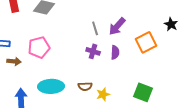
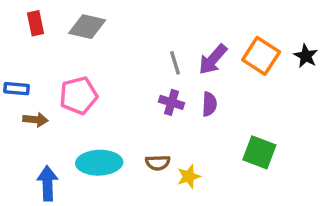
orange square: (146, 42) -> (261, 56), moved, turned -30
green square: (143, 92) -> (259, 152), moved

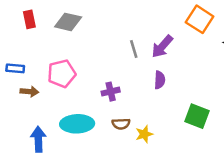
orange square: (261, 56) -> (200, 19), moved
purple cross: (171, 102) -> (111, 92), moved, turned -30

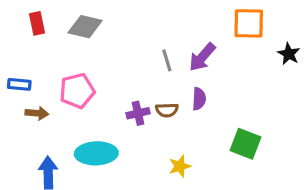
orange square: (200, 19) -> (249, 23), turned -32
brown semicircle: (121, 124) -> (167, 110), moved

